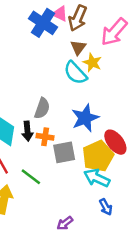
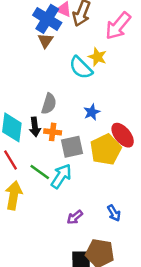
brown triangle: (78, 48) -> (45, 41), moved
blue star: (85, 118) -> (92, 112), size x0.6
cyan arrow: (97, 178) -> (61, 176), moved, turned 100
blue arrow: (106, 207) -> (114, 213), moved

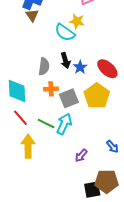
black arrow: (35, 127) -> (65, 60), moved
red ellipse: (123, 135) -> (107, 69), moved

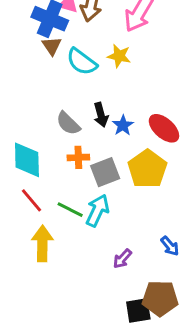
cyan semicircle: (65, 32) -> (82, 62), moved
gray semicircle: (44, 66) -> (68, 123), turned 126

